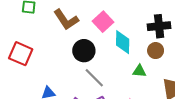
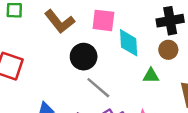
pink square: (103, 22) -> (103, 20), turned -36

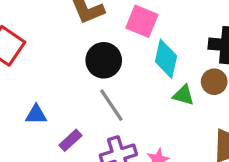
green triangle: (151, 76) -> (183, 95), moved

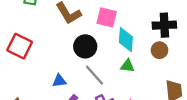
green triangle: (183, 95) -> (127, 66), moved
blue triangle: (36, 115) -> (59, 81), moved

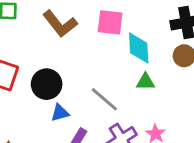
black circle: (85, 46) -> (47, 84), moved

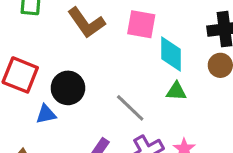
blue triangle: (60, 113) -> (46, 114), moved

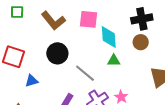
black circle: (68, 88) -> (57, 53), moved

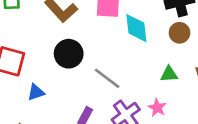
green triangle: (114, 61) -> (169, 74), moved

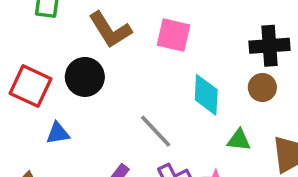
cyan diamond: (136, 28) -> (206, 95), moved
black circle: (69, 54) -> (85, 77), moved

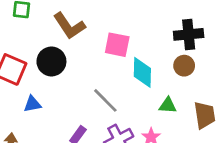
pink square: (174, 35) -> (117, 45), moved

